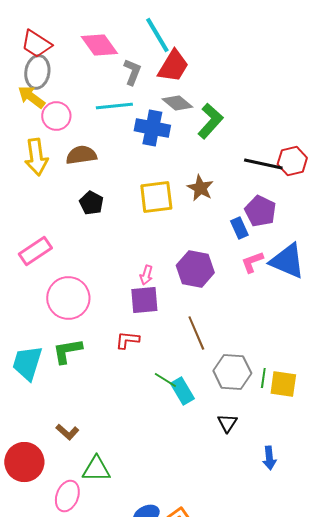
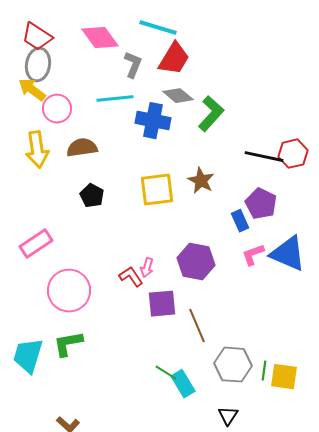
cyan line: (157, 35) -> (158, 28), turned -42
purple square: (144, 300) -> (162, 304), moved
red L-shape: (127, 340) -> (131, 277), moved, turned 50

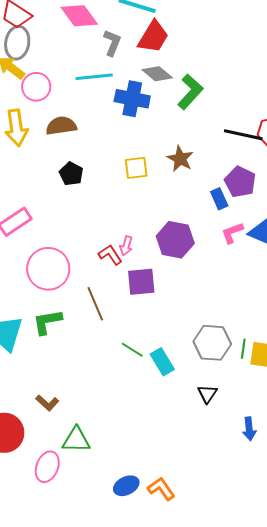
yellow square: (157, 190) -> (136, 168), size x0.7
brown line: (197, 326) -> (95, 304), moved
green line: (166, 373) -> (132, 350), moved

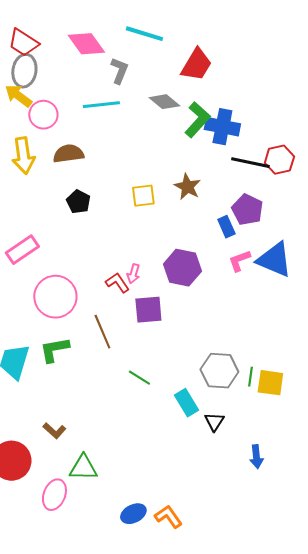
red trapezoid: (153, 37) -> (196, 65), moved
blue cross: (132, 99) -> (222, 127), moved
cyan rectangle: (162, 362) -> (186, 403), moved

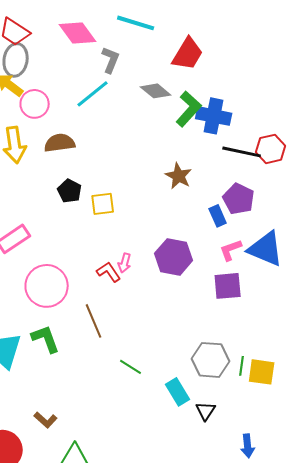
cyan line: (101, 105) -> (93, 94), turned -33
yellow square: (143, 196) -> (103, 204), moved
purple square: (148, 310) -> (228, 286), moved
green L-shape: (54, 350) -> (46, 339), turned 80

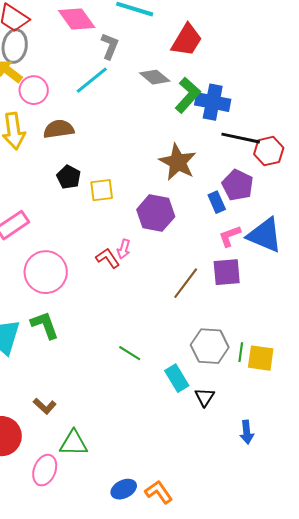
red hexagon: (271, 149) -> (269, 151), moved
brown star: (179, 176) -> (178, 162), size x1.4
purple hexagon: (174, 257) -> (156, 213), moved
brown line: (94, 321) -> (186, 283), moved, turned 60

